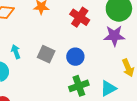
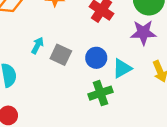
cyan arrow: (16, 52) -> (37, 45), moved, turned 48
cyan triangle: (108, 88) -> (122, 68), moved

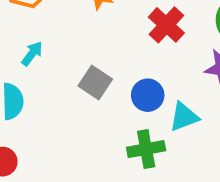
cyan arrow: (37, 45) -> (32, 54), moved

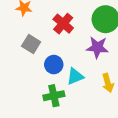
gray square: (95, 83) -> (31, 44), moved

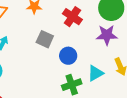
cyan triangle: (75, 76) -> (96, 73), moved

